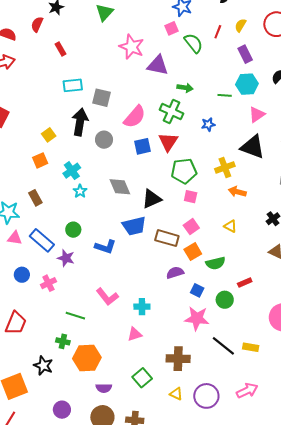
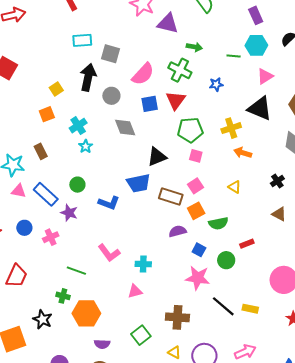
gray diamond: (120, 187) -> (125, 127), moved

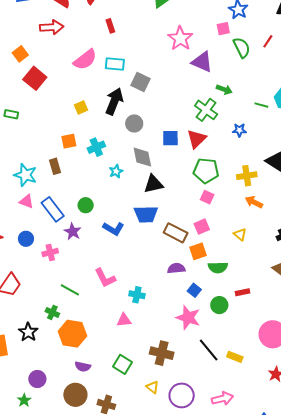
pink semicircle: (143, 74) -> (85, 60), moved
orange square: (47, 114) -> (69, 141), moved
cyan star: (86, 146) -> (116, 171), moved
black triangle: (157, 157) -> (153, 184), moved
green square: (141, 335) -> (122, 364), turned -30

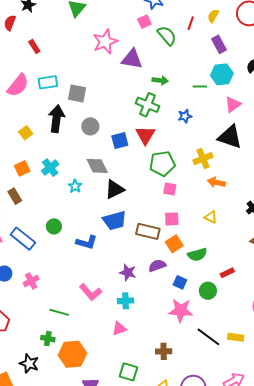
pink star: (180, 38) -> (105, 42), turned 30
gray circle: (134, 123) -> (90, 126), moved
pink square: (202, 227) -> (172, 219), turned 35
purple star: (73, 232) -> (128, 272), moved
brown cross: (162, 353) -> (164, 351), size x0.7

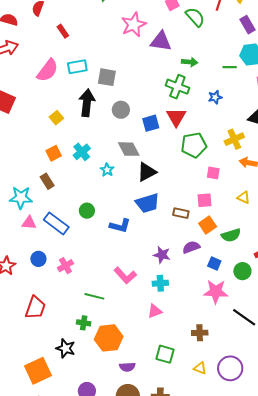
pink square: (170, 189) -> (213, 173), moved
brown rectangle: (148, 231) -> (181, 213), size x0.7

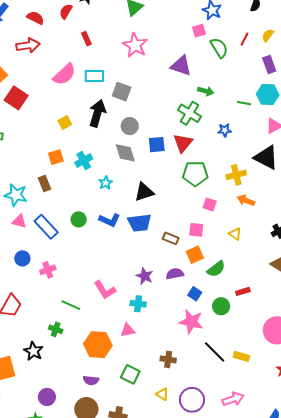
pink star: (134, 25) -> (135, 45), moved, turned -30
gray diamond: (129, 149) -> (125, 153), moved
blue L-shape: (120, 226) -> (110, 220), moved
green semicircle: (231, 235) -> (216, 269), turned -30
orange hexagon: (109, 338) -> (98, 345), moved

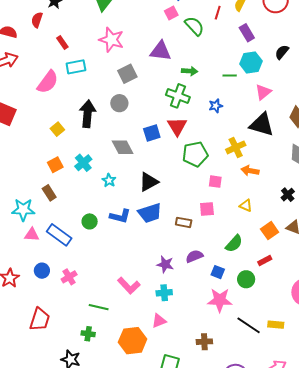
cyan rectangle: (94, 76) -> (76, 67), moved
gray square: (122, 92) -> (127, 74), moved, turned -36
gray circle: (130, 126) -> (119, 103), moved
orange square: (195, 255) -> (270, 231), moved

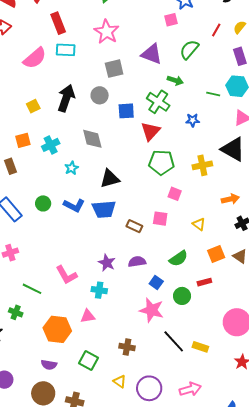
green semicircle: (194, 26) -> (189, 50), moved, turned -110
red rectangle: (62, 43) -> (58, 23), size x1.5
blue square: (152, 133) -> (126, 111), moved
orange arrow: (250, 171) -> (230, 199), moved, turned 144

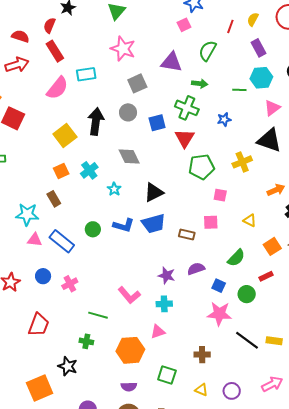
red rectangle: (58, 23) -> (55, 51), moved
yellow square: (33, 106) -> (65, 135), size x1.6
purple circle: (149, 388) -> (232, 391), size x0.7

